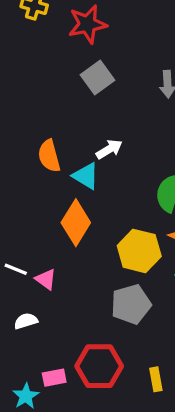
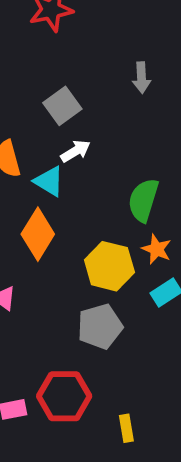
gray square: (97, 78) -> (62, 106), moved
yellow rectangle: (156, 379) -> (126, 428), moved

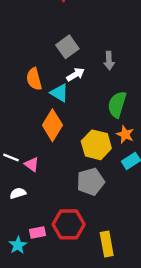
gray arrow: (141, 78) -> (109, 61), moved
yellow rectangle: (126, 428) -> (107, 244), size x1.5

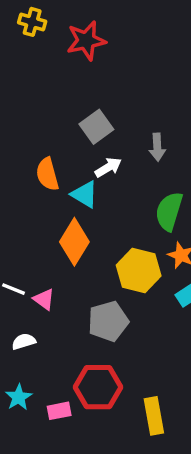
gray pentagon: (91, 182) -> (108, 321), moved
pink rectangle: (37, 232) -> (59, 411), moved
cyan star: (18, 245) -> (19, 397), moved

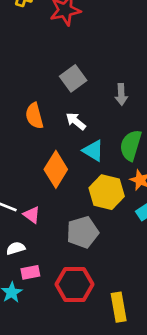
white arrow: (108, 167) -> (76, 121), moved, turned -110
cyan triangle: (85, 194) -> (93, 151), moved
pink rectangle: (59, 411) -> (30, 272), moved

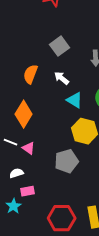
orange semicircle: (34, 116) -> (30, 74), turned 36
orange diamond: (56, 169) -> (24, 114), moved
red hexagon: (75, 284) -> (62, 218), moved

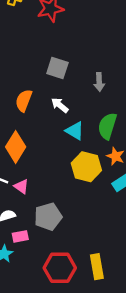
gray square: (60, 46) -> (57, 68), turned -36
gray pentagon: (66, 161) -> (48, 217), moved

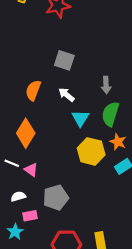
gray arrow: (99, 82) -> (106, 85), moved
cyan triangle: (75, 131) -> (80, 118), turned 30

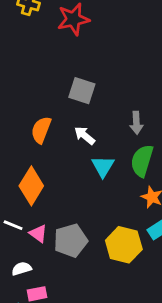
yellow hexagon: (91, 151) -> (124, 245), moved
gray pentagon: (56, 198) -> (71, 241), moved

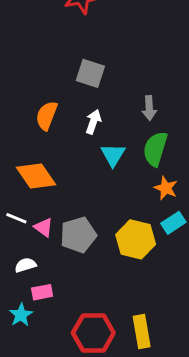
white arrow: (85, 135) -> (93, 122), turned 70
orange diamond: (31, 186) -> (36, 176), turned -66

